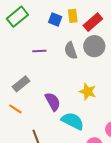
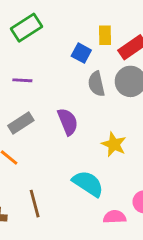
blue square: (55, 19) -> (81, 53), moved
purple line: (39, 51) -> (22, 80), moved
purple semicircle: (53, 102) -> (68, 122), moved

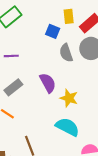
yellow star: (114, 144) -> (69, 98), moved

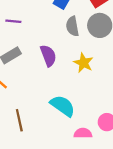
yellow star: (69, 98) -> (83, 63), moved

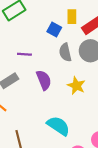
purple line: (13, 21) -> (24, 54), moved

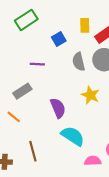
blue square: (54, 30) -> (59, 39), moved, turned 32
purple semicircle: (44, 80) -> (58, 108), moved

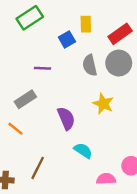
yellow rectangle: (85, 25) -> (86, 24), moved
cyan semicircle: (73, 136) -> (83, 151), size x0.7
brown line: (33, 151) -> (38, 168), turned 42

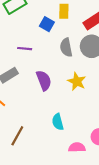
blue square: (67, 39) -> (47, 24), turned -32
purple semicircle: (66, 118) -> (44, 80), moved
cyan semicircle: (83, 151) -> (58, 122), turned -140

